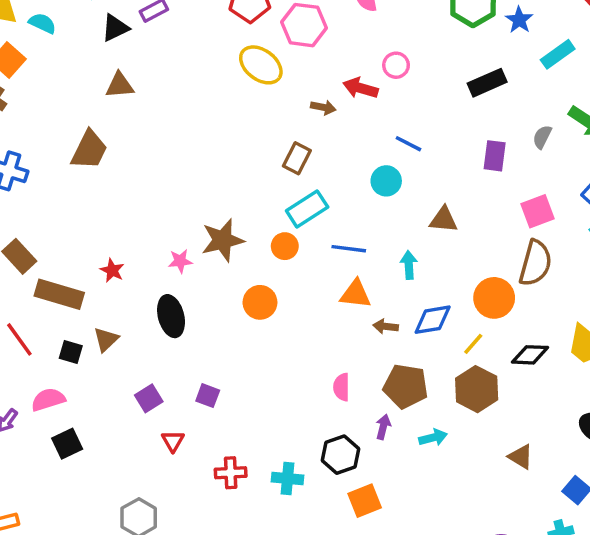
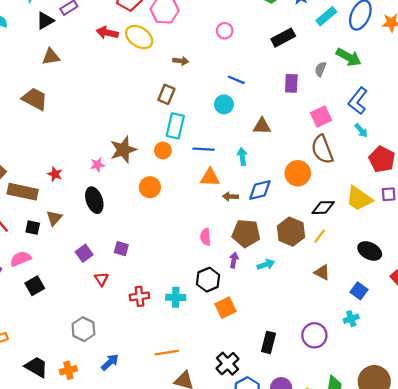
red arrow: (360, 88) -> (107, 33), moved
brown trapezoid: (89, 150) -> (35, 99), turned -84
cyan rectangle: (307, 209) -> (175, 126), turned -40
brown semicircle: (535, 263) -> (322, 149), turned 148
yellow line: (473, 344) -> (320, 236), moved

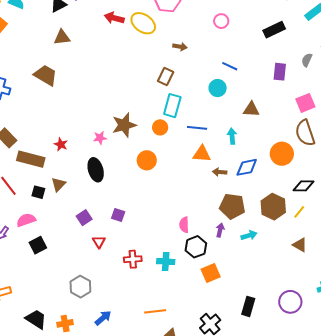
pink semicircle: (205, 237) -> (184, 225), moved

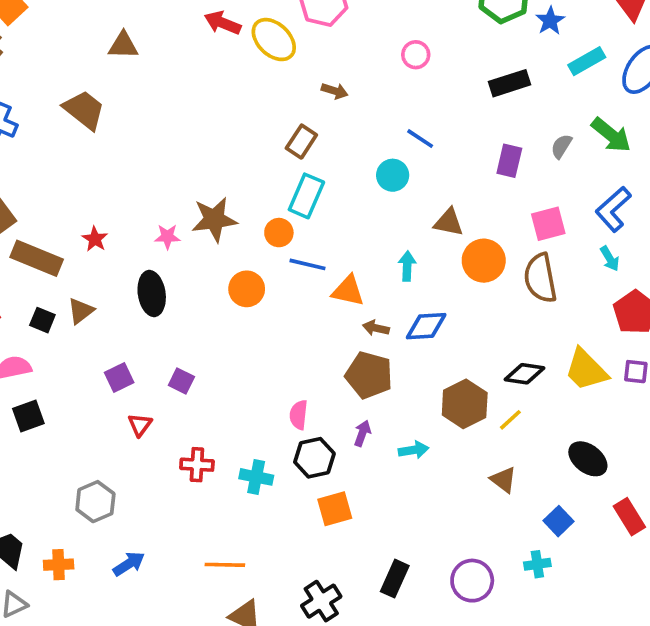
blue line: (197, 128) -> (308, 264), moved
orange circle: (282, 154) -> (484, 261), moved
brown pentagon: (232, 206) -> (369, 375), moved

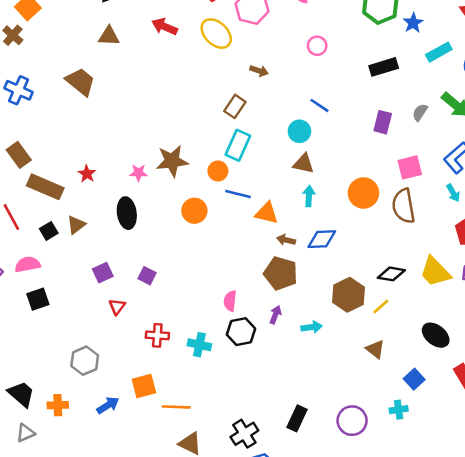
red arrow: (223, 23) -> (165, 27), moved
brown triangle: (449, 222) -> (304, 164), moved
black square: (42, 320) -> (49, 231), turned 36
orange square: (335, 509) -> (144, 386), moved

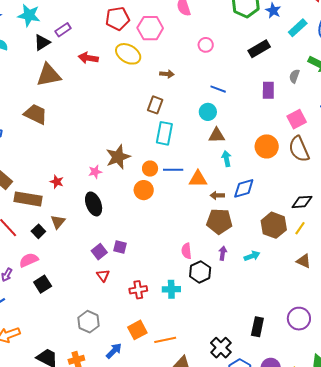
brown triangle: (109, 36) -> (49, 75), size x1.5
orange circle: (218, 171) -> (150, 169), moved
purple square: (103, 273) -> (99, 252), moved

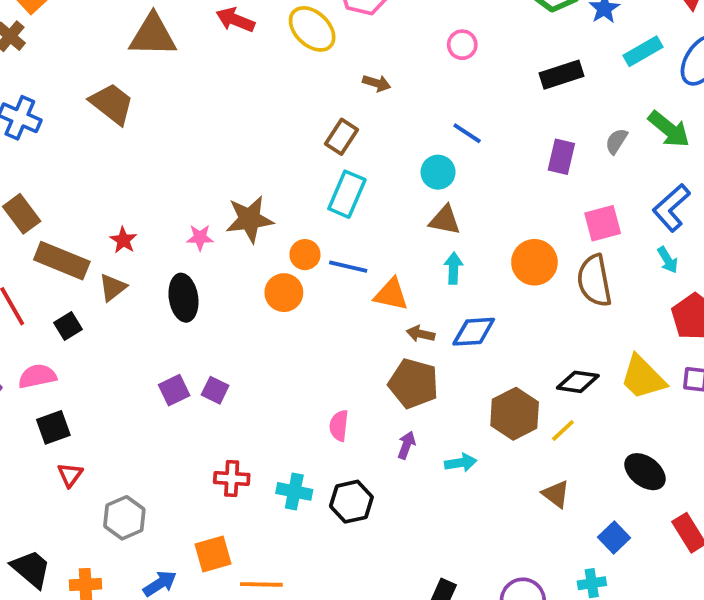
brown triangle: (58, 222) -> (113, 287), moved
black hexagon: (200, 272) -> (351, 502), moved
red triangle: (103, 275) -> (70, 475), moved

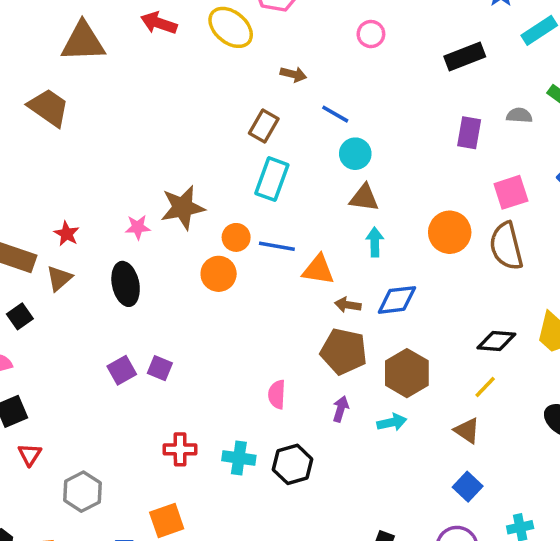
blue line: (467, 133) -> (335, 114), moved
gray semicircle: (616, 141) -> (519, 115), turned 65
brown hexagon: (515, 414) -> (407, 373), moved
brown triangle: (556, 494) -> (467, 431), moved
blue square: (614, 538) -> (468, 487), moved

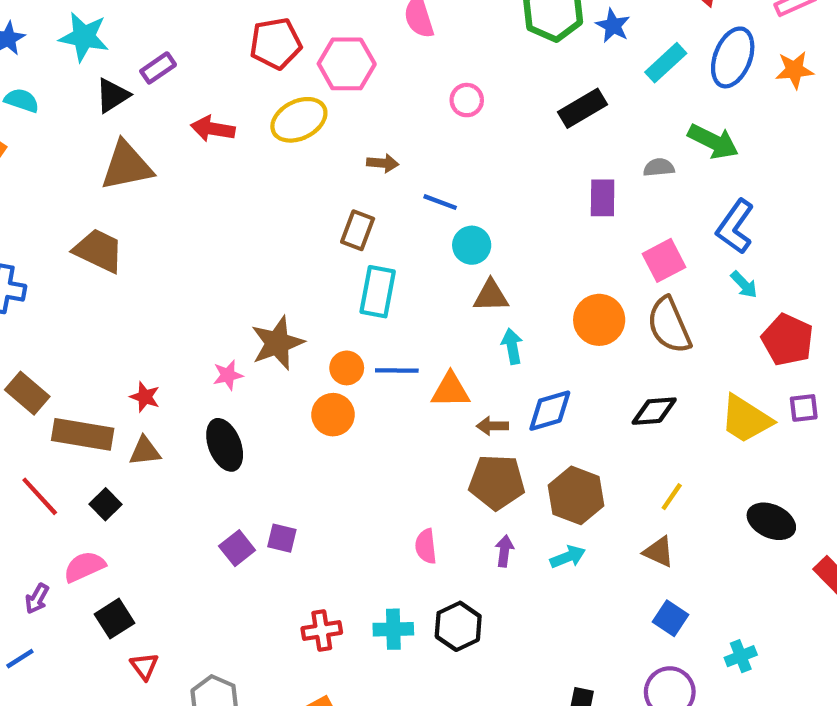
yellow ellipse: (231, 27) -> (299, 120), turned -57
brown triangle: (59, 278) -> (145, 451), turned 44
black diamond: (496, 341) -> (654, 411), moved

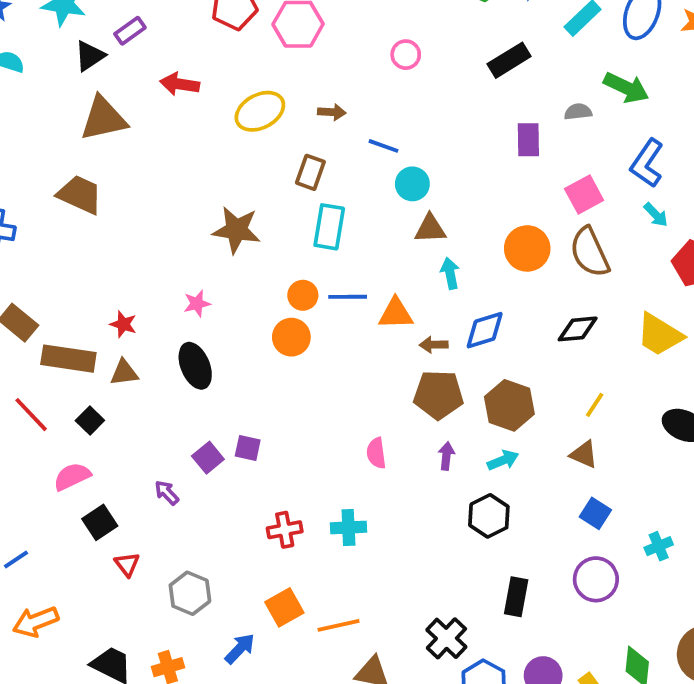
yellow ellipse: (299, 120) -> (260, 111), moved
brown star: (277, 343) -> (236, 230), moved, turned 30
purple arrow: (37, 599) -> (167, 493), moved, turned 108
black hexagon: (458, 626) -> (489, 516), moved

